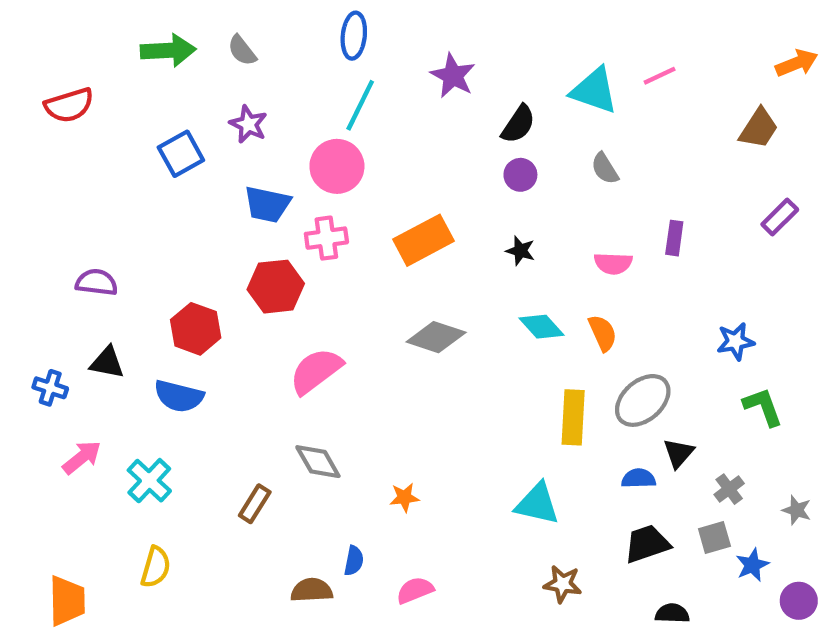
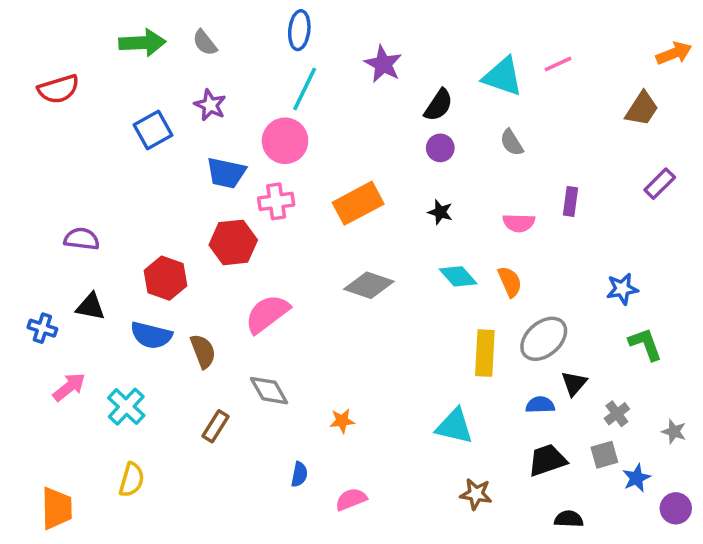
brown semicircle: (312, 590) -> (203, 351), moved, turned 72

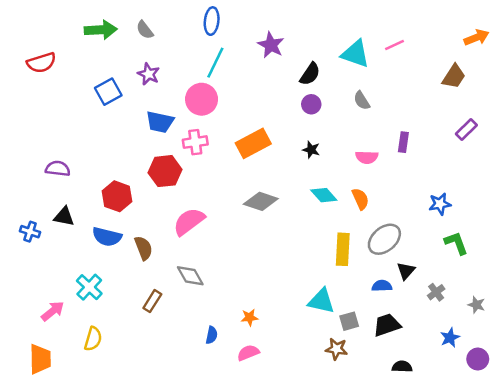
pink arrow: (69, 387) -> (53, 311), moved
orange star: (342, 421) -> (249, 317), moved
gray square: (604, 455) -> (349, 321), moved

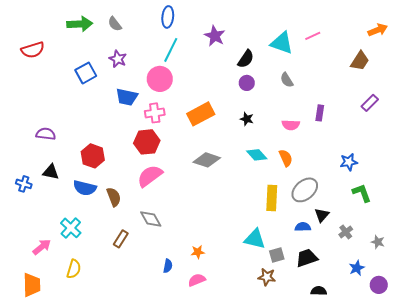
red hexagon: (165, 171) -> (147, 142), moved

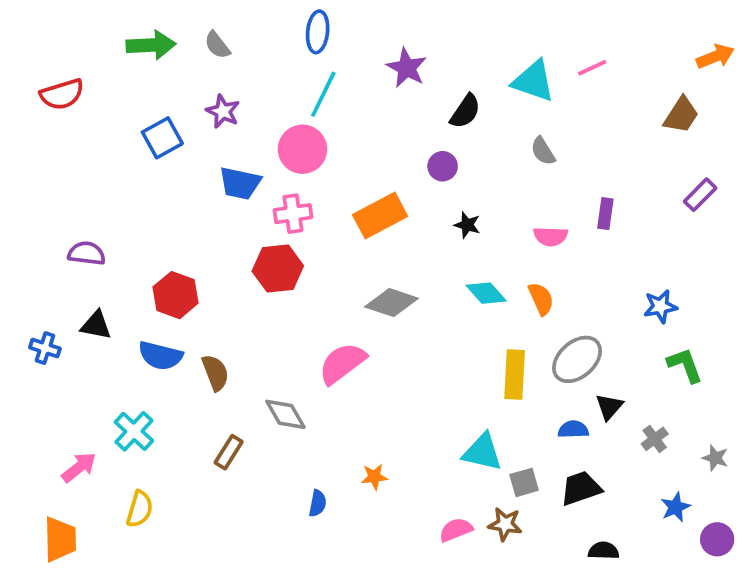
purple circle: (247, 83) -> (443, 166), moved
pink semicircle: (150, 176) -> (342, 363), moved
pink semicircle: (197, 280) -> (456, 530), moved

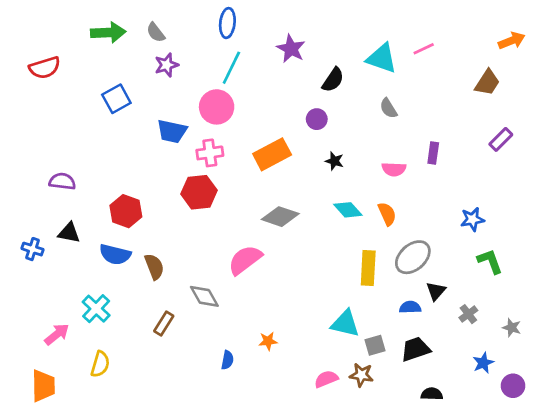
purple star: (223, 111) -> (166, 65), moved, turned 30

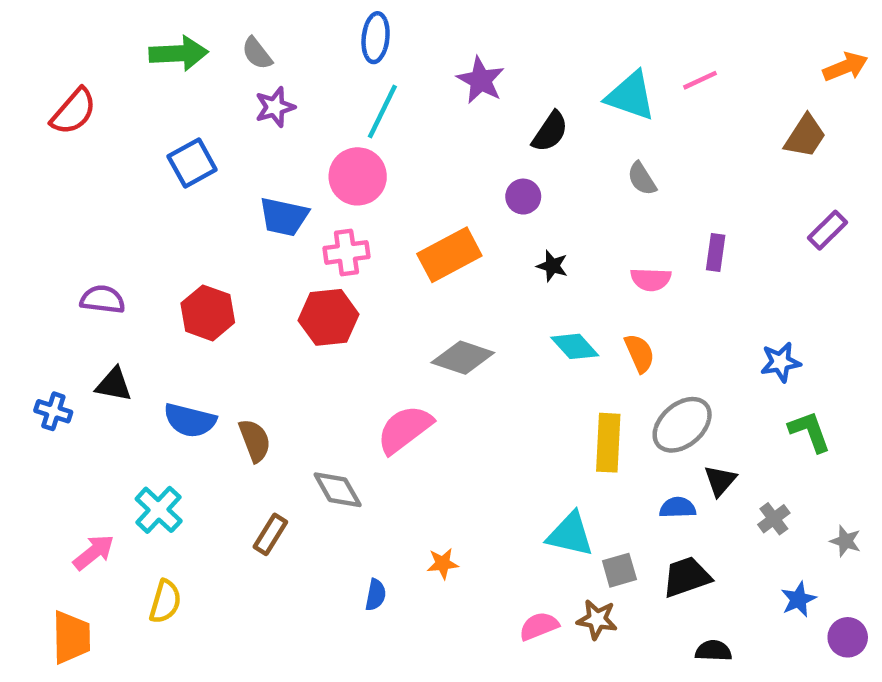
red semicircle: (45, 68) -> (73, 112), turned -32
red hexagon: (126, 211) -> (208, 313), moved

